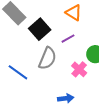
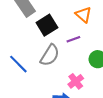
pink cross: (79, 69) -> (76, 81), moved

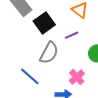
blue line: (18, 64) -> (30, 76), moved

